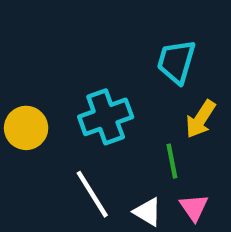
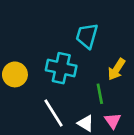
cyan trapezoid: (176, 62) -> (87, 36), moved
cyan cross: (106, 117) -> (61, 68), turned 32

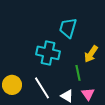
yellow circle: (15, 74) -> (12, 85), moved

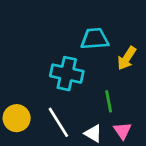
cyan trapezoid: (68, 28) -> (95, 39), turned 70
yellow arrow: (91, 54) -> (127, 58), moved

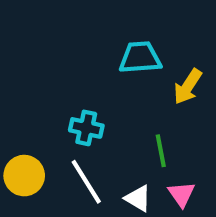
cyan cross: (67, 74) -> (86, 128), moved, size x0.7

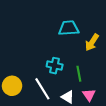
cyan cross: (86, 128) -> (55, 66), moved

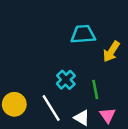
cyan cross: (55, 66) -> (66, 80), turned 35

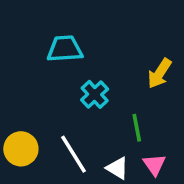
cyan trapezoid: (83, 34) -> (65, 49), moved
cyan cross: (66, 80) -> (95, 94), moved

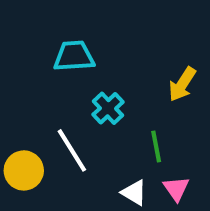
white line: (74, 154) -> (72, 150), moved

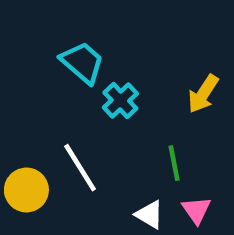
cyan trapezoid: (74, 56) -> (82, 62), turned 45
cyan cross: (108, 108) -> (120, 100), moved

